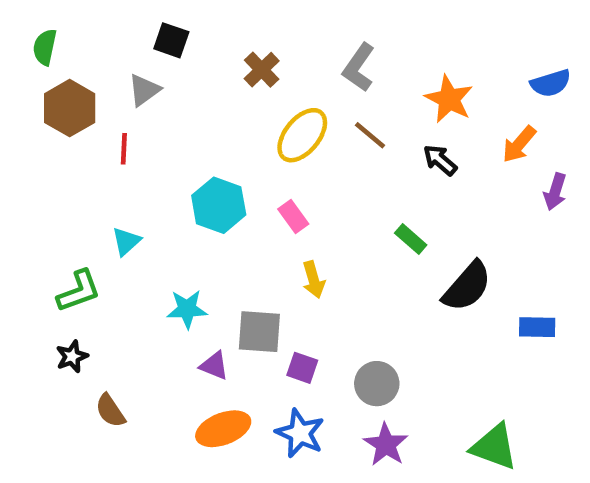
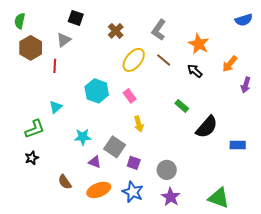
blue semicircle: (551, 83) -> (244, 20), moved
gray square: (259, 332) -> (115, 147), turned 30
brown semicircle: (110, 411) -> (65, 182), moved

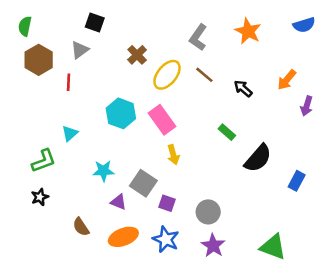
brown cross: (116, 31) -> (137, 55), moved
orange star: (199, 44) -> (248, 31), moved
pink rectangle: (130, 96) -> (162, 120), size x1.6
blue rectangle: (238, 145) -> (297, 181), turned -63

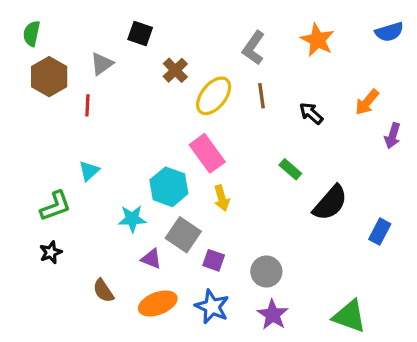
black square: (95, 22) -> (140, 33), moved
brown line: (204, 75) -> (262, 96), turned 42
cyan hexagon: (121, 113) -> (169, 187), moved

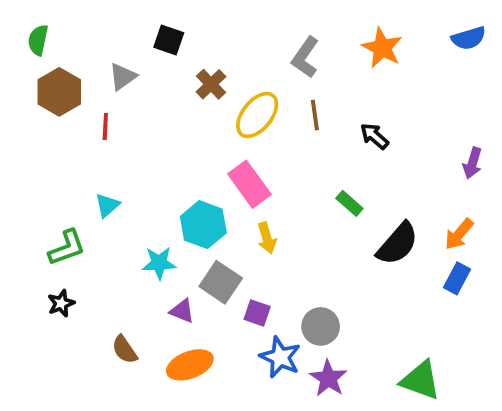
orange arrow: (367, 102) -> (459, 234), moved
blue star: (212, 307) -> (280, 357), moved

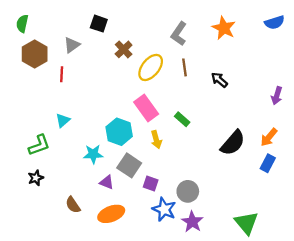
green rectangle: (349, 203) -> (182, 119), moved
green triangle: (421, 380) -> (246, 223), turned 30

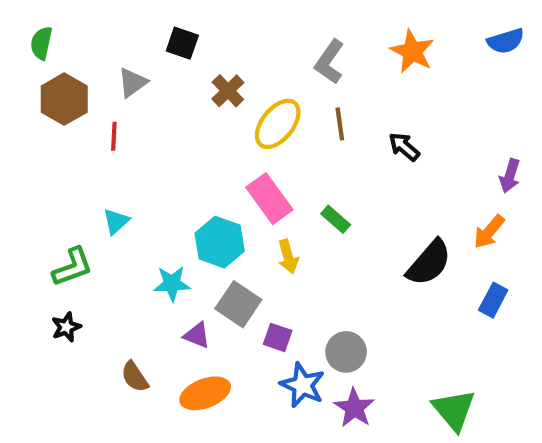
orange arrow: (269, 137) -> (489, 232), moved

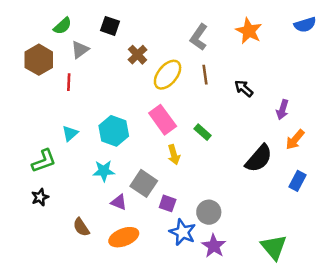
green semicircle: (41, 43) -> (63, 26), moved, turned -144
purple arrow: (510, 176) -> (283, 110), moved
cyan hexagon: (220, 242) -> (114, 131), moved

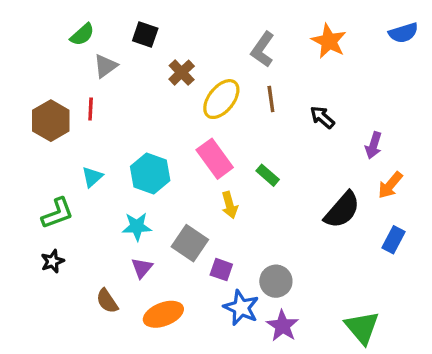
brown hexagon: (39, 60) -> (51, 121), moved
purple triangle: (119, 202) -> (142, 268), moved, turned 48

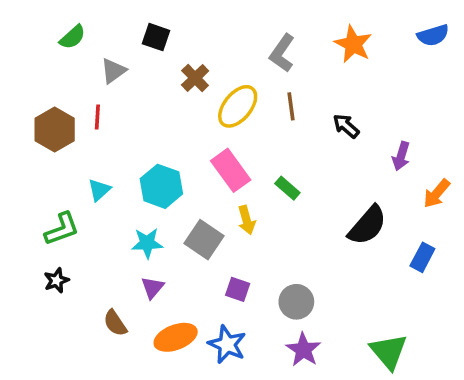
green semicircle: (82, 35) -> (73, 37), moved
orange arrow: (390, 185) -> (437, 193), moved
gray square: (190, 243) -> (204, 240), moved
blue star: (241, 308) -> (227, 344), moved

